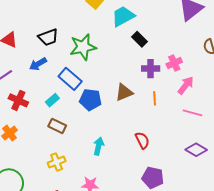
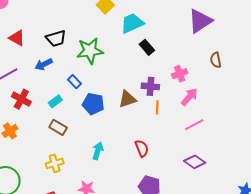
purple cross: (151, 69) -> (150, 86), moved
blue rectangle: (70, 79) -> (74, 82), size x0.6
pink line: (193, 113) -> (194, 125), turned -48

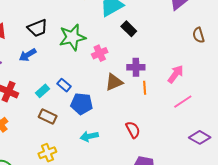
pink cross: (180, 74) -> (100, 53), moved
blue rectangle: (74, 82) -> (64, 85), moved
blue pentagon: (93, 104) -> (82, 104), moved
cyan arrow: (98, 151) -> (89, 136), turned -114
purple diamond: (195, 162) -> (200, 137), moved

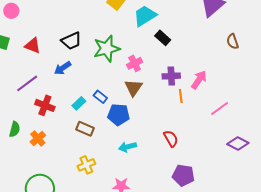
pink arrow: (176, 74) -> (199, 80), moved
brown triangle: (114, 82) -> (133, 88), moved, turned -30

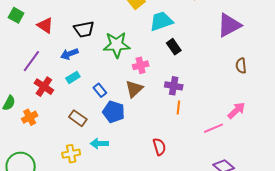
pink arrow: (199, 80) -> (236, 110), moved
purple line: (27, 83) -> (31, 61), turned -30
cyan rectangle: (79, 103) -> (73, 77), moved
cyan arrow: (127, 147) -> (99, 144), moved

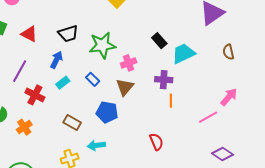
cyan trapezoid: (161, 21) -> (183, 53), moved
blue arrow: (69, 54) -> (56, 60), turned 144
blue rectangle: (100, 90) -> (93, 79), moved

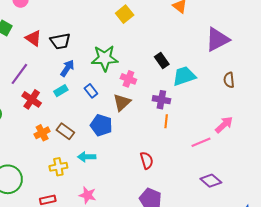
black trapezoid: (68, 34) -> (60, 41), moved
blue arrow: (56, 60) -> (67, 68), moved
pink cross: (129, 63) -> (128, 79), turned 35
orange cross: (24, 127) -> (42, 133), moved

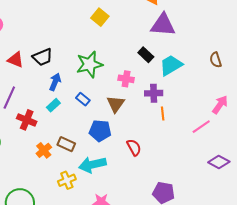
purple triangle: (217, 39) -> (163, 25), moved, turned 44
pink cross: (128, 79) -> (126, 79), moved
cyan arrow: (87, 157) -> (92, 165), size x1.5
red semicircle: (147, 160) -> (134, 147), moved

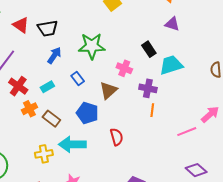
purple triangle: (163, 25) -> (172, 24), size x0.6
cyan rectangle: (53, 105) -> (47, 87), moved
orange cross: (44, 150) -> (29, 109), moved

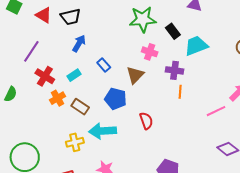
green star: (92, 46) -> (143, 19), moved

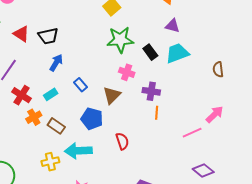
cyan trapezoid: (196, 46) -> (177, 53), moved

